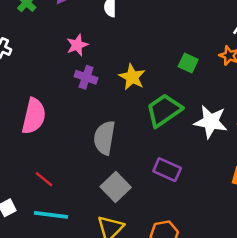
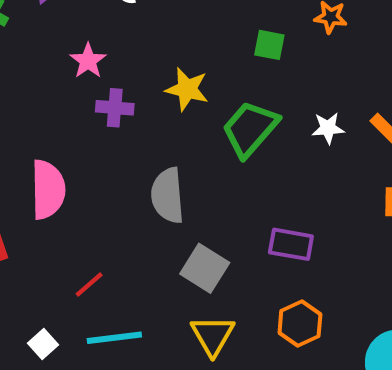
white star: (211, 122) -> (328, 128), size x0.6
purple rectangle: (167, 170) -> (291, 244), moved
red line: (44, 179) -> (89, 285), turned -66

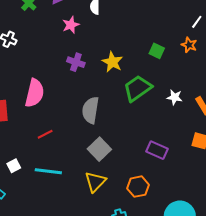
pink star: (88, 61) -> (71, 25), moved
purple rectangle: (291, 244) -> (157, 150), moved
red line: (89, 285) -> (45, 134), moved

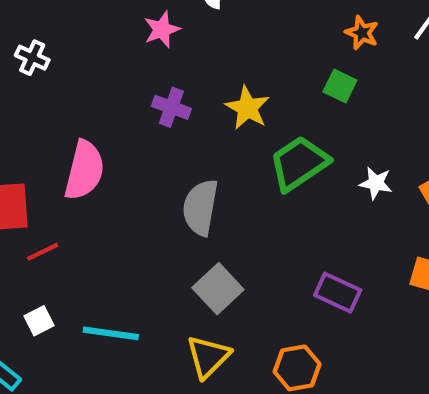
orange star: (189, 45) -> (362, 33), moved
red line: (45, 134) -> (43, 252), moved

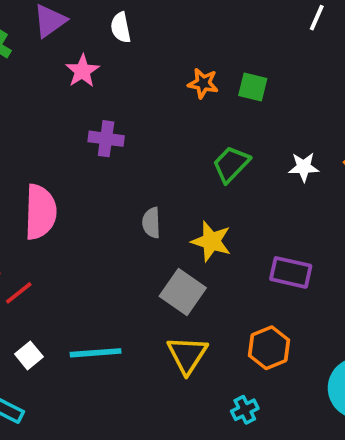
orange star: (362, 33) -> (203, 83), moved
yellow star: (247, 108) -> (211, 241), moved
green trapezoid: (299, 163) -> (231, 164), size x0.7
gray semicircle: (200, 207) -> (151, 223), size x0.6

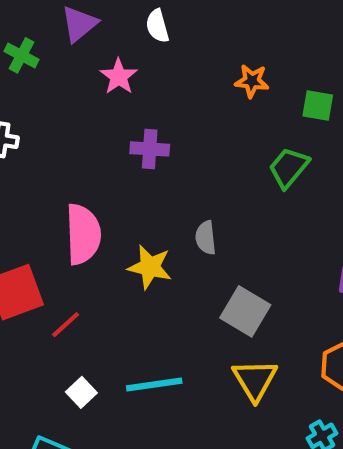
green square: (253, 87) -> (318, 105), moved
yellow star: (211, 241) -> (150, 267), moved

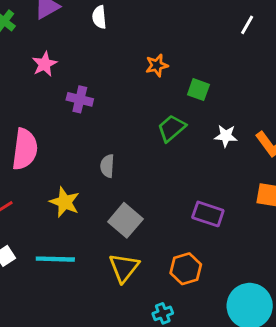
pink star: (119, 76) -> (45, 64), moved
orange star: (252, 81) -> (157, 65), turned -30
yellow star: (150, 267) -> (65, 202), moved

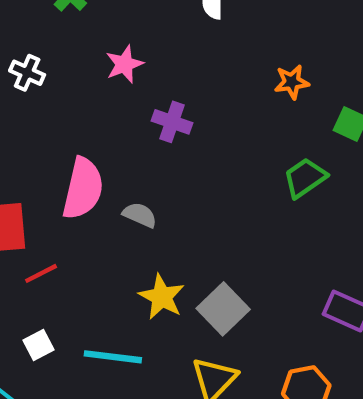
gray semicircle: (107, 166) -> (140, 215), moved, turned 105
yellow star: (65, 202) -> (162, 297), moved

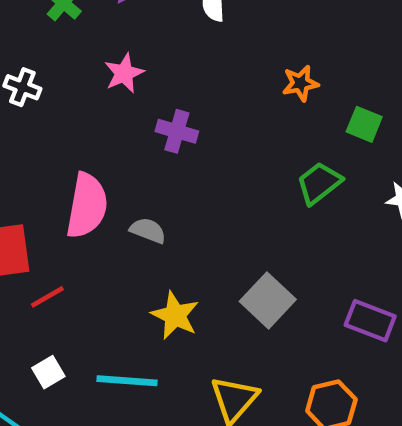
gray square: (223, 309) -> (268, 300), moved

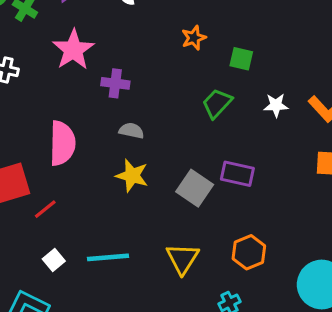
pink star: (124, 73) -> (73, 50), size x1.5
gray semicircle: (148, 231) -> (131, 131), moved
yellow star: (175, 315) -> (132, 176), moved
purple rectangle: (370, 321) -> (237, 174), moved

